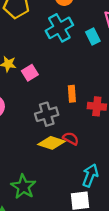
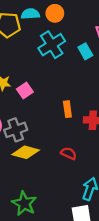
gray cross: (47, 114) -> (16, 130), moved
yellow diamond: (51, 143) -> (26, 152), moved

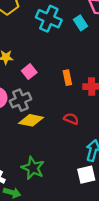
cyan cross: (52, 45) -> (49, 19), turned -30
pink square: (25, 91) -> (29, 72), moved

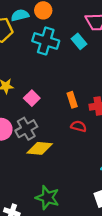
red semicircle: (71, 119) -> (79, 126), moved

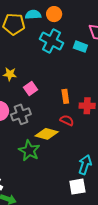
cyan rectangle: (79, 41) -> (80, 47), turned -40
yellow diamond: (40, 148) -> (47, 134), moved
green star: (47, 198) -> (29, 151), moved

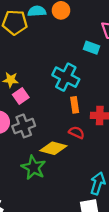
cyan cross: (52, 41) -> (66, 77), moved
pink square: (31, 89) -> (21, 96), moved

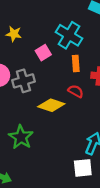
pink square: (21, 96) -> (43, 53), moved
green star: (33, 168) -> (21, 137), moved

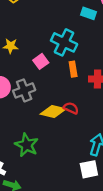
red semicircle: (76, 91) -> (71, 108), moved

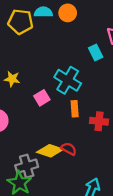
cyan rectangle: (88, 13) -> (96, 52), turned 40
gray cross: (24, 90) -> (27, 166), moved

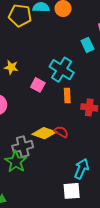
pink square: (42, 98) -> (38, 85), turned -32

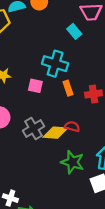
gray cross: (23, 147) -> (33, 128), moved
green star: (16, 162) -> (72, 162), moved

